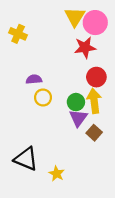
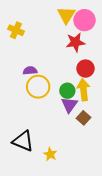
yellow circle: (43, 98) -> (38, 87), size x1.5

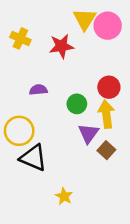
red star: (75, 42) -> (61, 46), moved
yellow circle: (38, 87) -> (19, 131), moved
green circle: (67, 91) -> (77, 104), moved
black triangle: (23, 141) -> (33, 158), moved

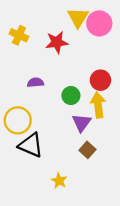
brown square: (106, 150) -> (87, 150), moved

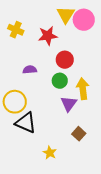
red circle: (100, 80) -> (65, 60), moved
brown square: (87, 150) -> (79, 134), moved

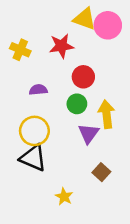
yellow triangle: (66, 15) -> (85, 19), turned -42
yellow cross: (16, 30) -> (20, 50), moved
yellow circle: (15, 102) -> (34, 131), moved

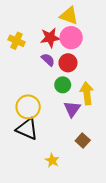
pink circle: (108, 25) -> (71, 38), moved
purple semicircle: (38, 90) -> (48, 60), moved, turned 48

